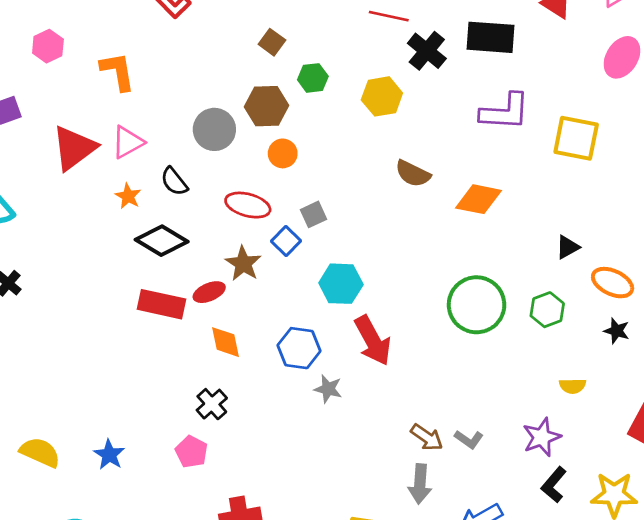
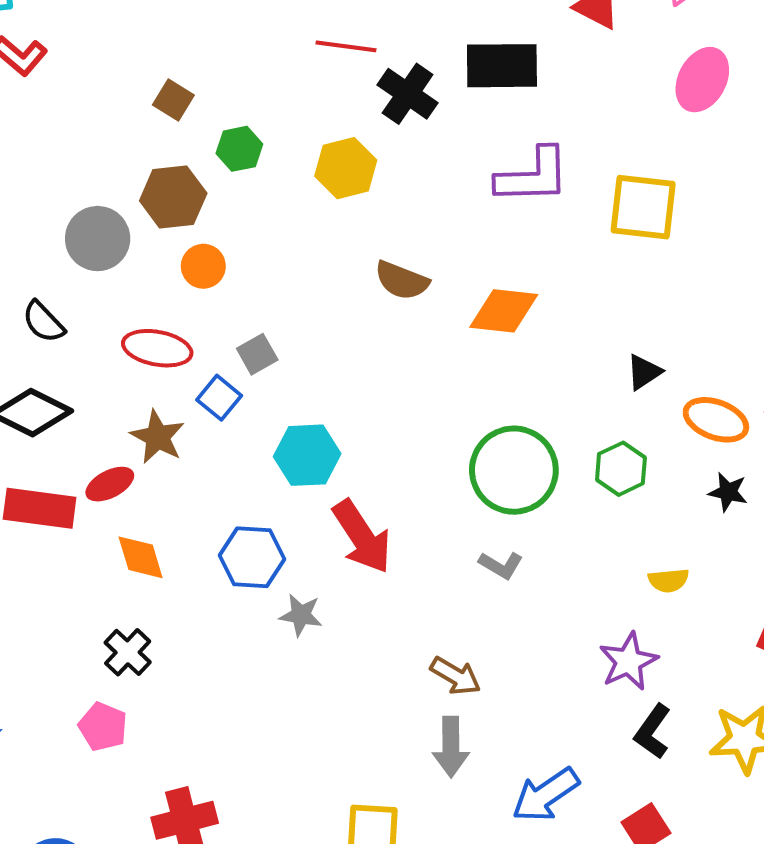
gray L-shape: (469, 439) -> (501, 565), moved

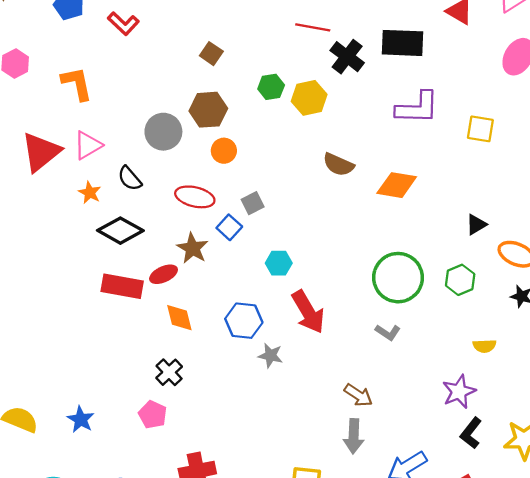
green hexagon: (239, 149) -> (271, 87), moved
yellow square: (643, 207) -> (480, 129), size x0.7
cyan hexagon: (307, 455) -> (279, 263), size x0.7

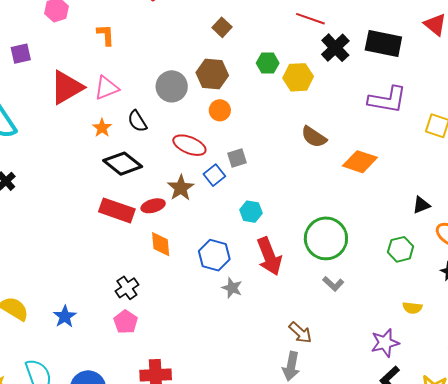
orange L-shape: (77, 84) -> (106, 35), size x0.7
green circle: (398, 278) -> (326, 238), moved
black cross: (169, 372) -> (127, 288), moved

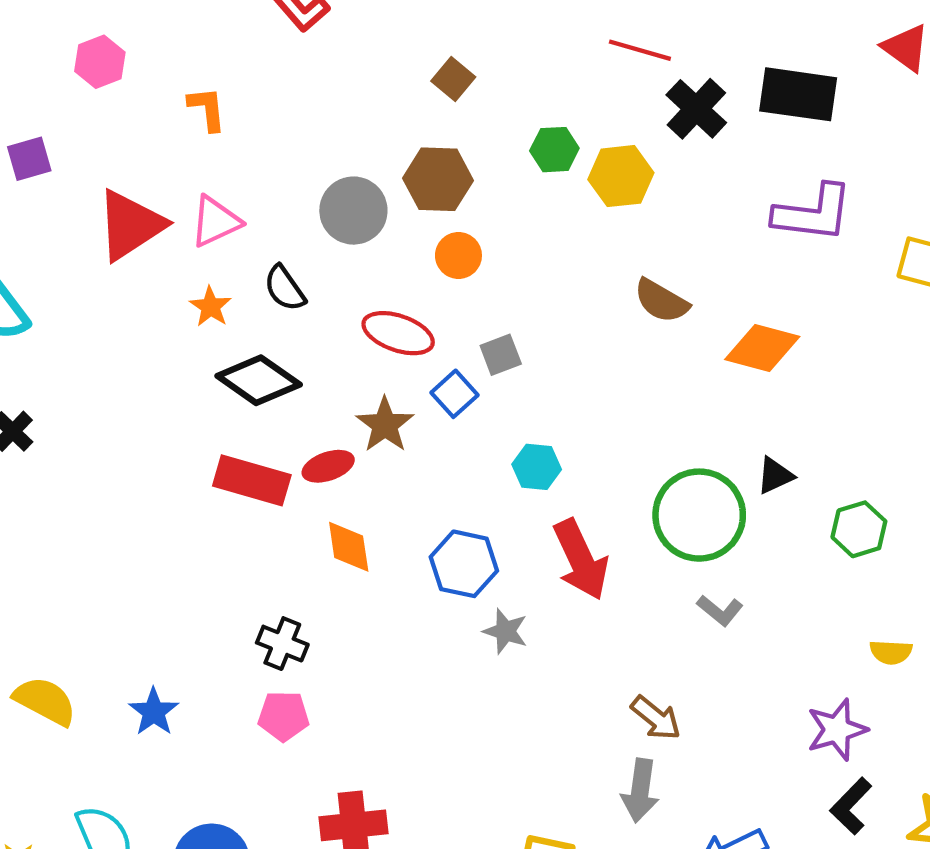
black triangle: (421, 205) -> (775, 475), moved
black cross: (127, 288) -> (282, 644), turned -30
pink pentagon: (126, 322) -> (284, 716), turned -30

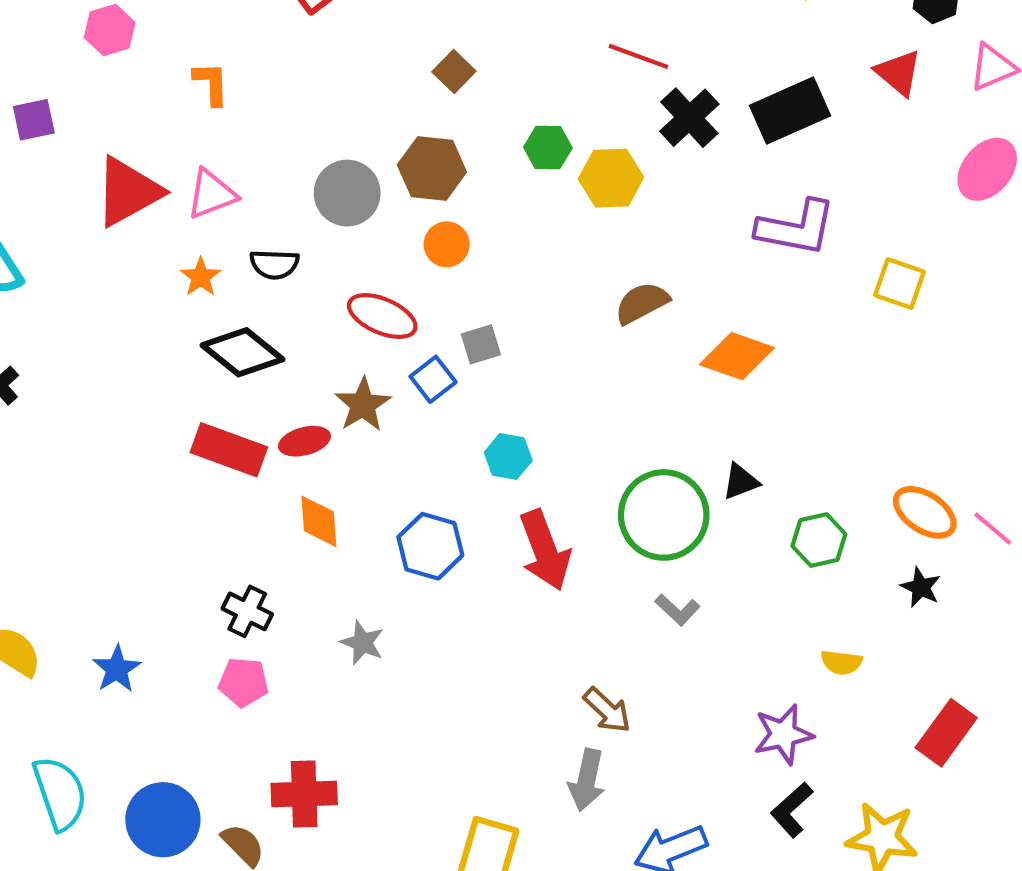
black rectangle: (798, 94) -> (790, 111), turned -36
black semicircle: (285, 288) -> (274, 264), turned -57
brown semicircle: (661, 301) -> (642, 303), turned 118
gray star: (505, 631) -> (362, 643), moved

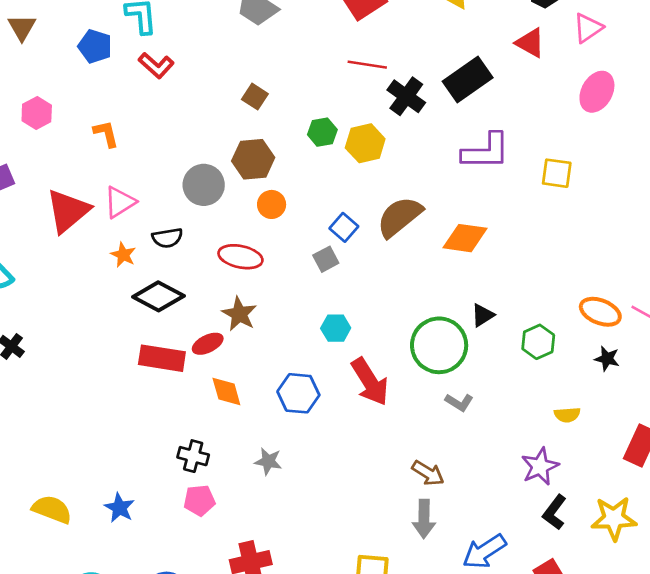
brown semicircle: (642, 303) -> (400, 217), size x1.4
gray square: (481, 344) -> (326, 259), moved
blue square: (433, 379) -> (344, 227), moved

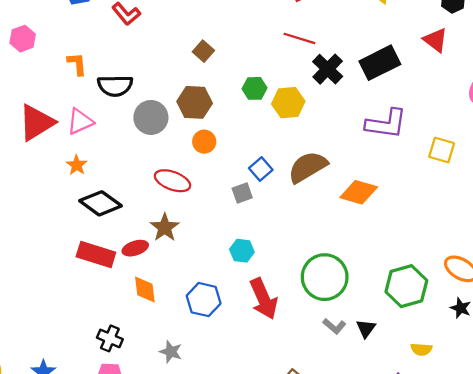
black semicircle: (167, 238) -> (115, 86), moved, size x1.4
black triangle: (483, 315) -> (366, 328), moved, turned -30
green hexagon: (538, 342) -> (406, 286), size x1.5

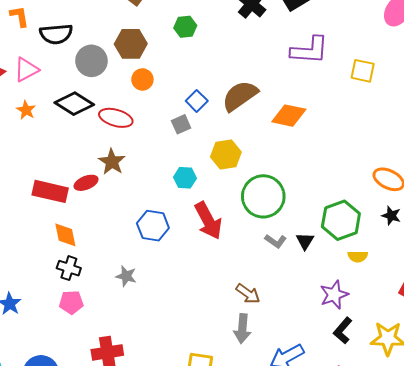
yellow hexagon: (288, 103) -> (226, 155), moved
black diamond: (101, 203) -> (74, 104), moved
green hexagon: (406, 286) -> (341, 220), moved
orange diamond: (145, 290) -> (65, 235), moved

